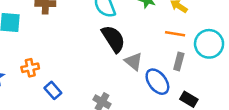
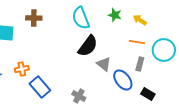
black semicircle: (113, 39) -> (88, 46), turned 70
blue rectangle: (53, 90) -> (40, 87), size x1.5

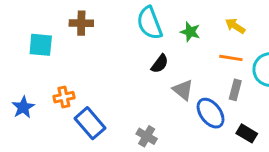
green star: (115, 15) -> (190, 32), moved
black semicircle: (88, 46) -> (160, 64), size x0.6

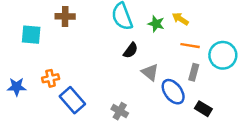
yellow arrow: (235, 26) -> (180, 19), moved
blue star: (23, 107) -> (17, 87), turned 30

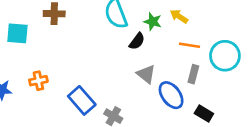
black semicircle: (131, 50) -> (137, 41), moved
blue rectangle: (72, 100) -> (82, 100), moved

